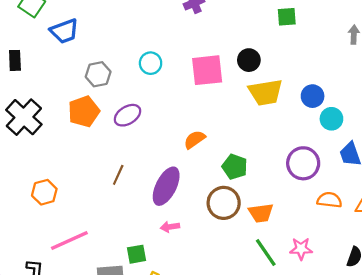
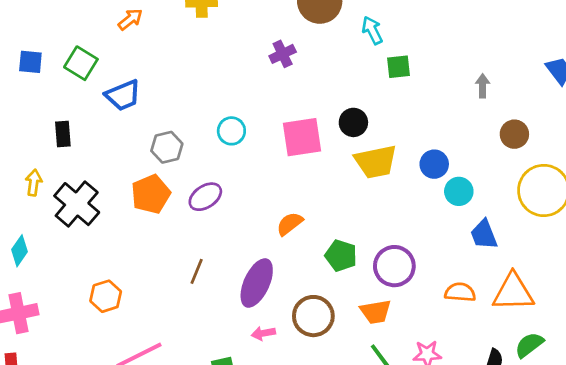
purple circle: (303, 163) -> (394, 266), moved
brown circle: (224, 203) -> (313, 316), moved

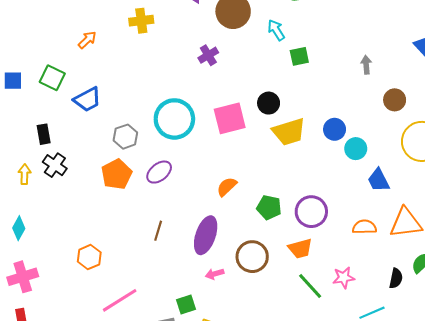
cyan circle: (231, 131) -> (174, 119), size x1.8
black cross: (77, 204) -> (55, 165), moved, size x0.7

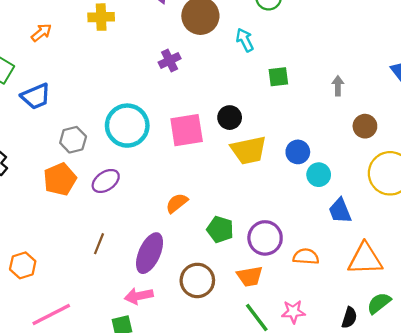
green square: (299, 56) -> (278, 77), moved
orange semicircle: (364, 227) -> (306, 257), moved
pink arrow: (215, 274) -> (139, 296), moved, size x1.4

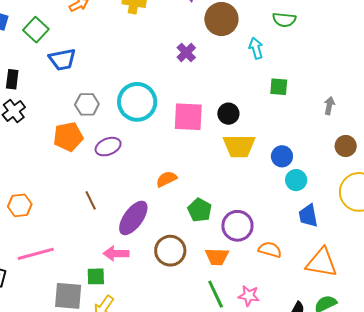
purple cross: (170, 60) -> (186, 53), turned -30
brown line: (99, 244) -> (91, 200), turned -60

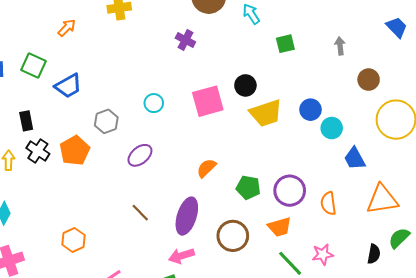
cyan circle: (137, 102) -> (154, 103), size x0.5
orange pentagon: (68, 137) -> (75, 151), moved
orange semicircle: (270, 250) -> (328, 203), turned -95

